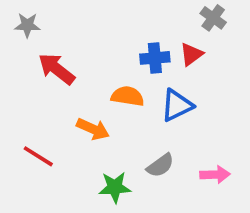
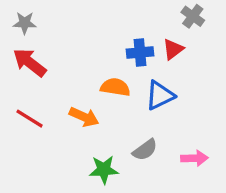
red arrow: (56, 69) -> (30, 62), moved
red line: (38, 156) -> (30, 119), moved

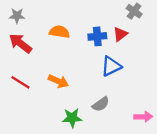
orange semicircle: (115, 87) -> (59, 32), moved
pink arrow: (194, 158) -> (143, 117), moved

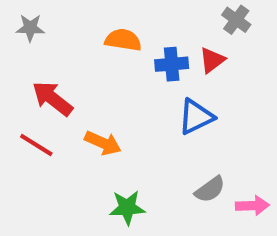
orange semicircle: (59, 32) -> (123, 40), moved
red arrow: (20, 43) -> (52, 99), moved
gray semicircle: (101, 104) -> (210, 189), moved

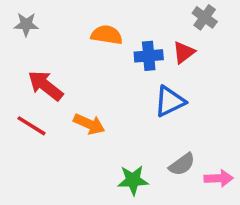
green star: (127, 208) -> (133, 180), moved

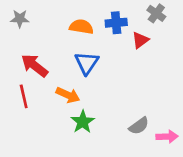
blue cross: (149, 56) -> (116, 23), moved
blue triangle: (170, 101) -> (87, 63), moved, turned -30
red line: (31, 126) -> (24, 96), turned 45
green star: (133, 180) -> (83, 122), moved, turned -30

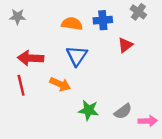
red triangle: (140, 40) -> (125, 45), moved
red arrow: (34, 66) -> (31, 58), turned -35
green star: (83, 122) -> (89, 110), moved, turned -30

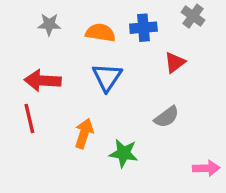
gray star: (17, 17) -> (49, 24), moved
orange arrow: (60, 84) -> (84, 133), moved, turned -96
gray semicircle: (123, 111) -> (167, 117), moved

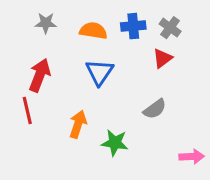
gray cross: (193, 16) -> (170, 28), moved
red arrow: (43, 81) -> (40, 75), turned 108

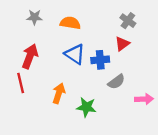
blue cross: (133, 26) -> (100, 60), moved
blue triangle: (99, 72) -> (75, 54), turned -30
pink arrow: (192, 157) -> (144, 99), moved

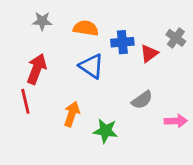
gray cross: (128, 21) -> (176, 38), moved
blue cross: (100, 60) -> (122, 42), moved

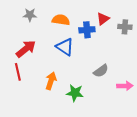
gray cross: (176, 38) -> (125, 27), turned -32
red triangle: (149, 53) -> (103, 19), moved
red arrow: (37, 69) -> (26, 49), turned 30

